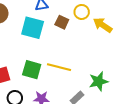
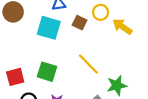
yellow line: (59, 67) -> (88, 64), moved, turned 30

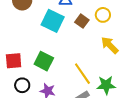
yellow arrow: (122, 27) -> (110, 45), moved
yellow line: (88, 64) -> (82, 74), moved

